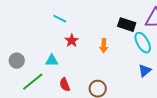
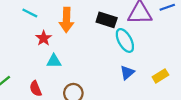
orange arrow: (104, 46) -> (66, 20), moved, size x1.5
cyan triangle: (52, 61) -> (54, 61), moved

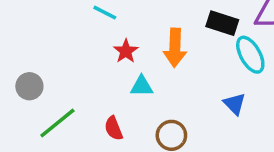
orange arrow: (66, 20) -> (175, 48), moved
blue triangle: (127, 73) -> (235, 104), moved, turned -35

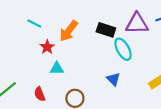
orange arrow: (175, 48) -> (69, 31), moved, turned 35

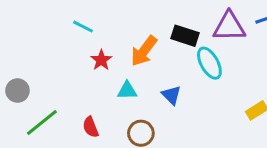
orange arrow: (69, 31) -> (144, 51), moved
cyan triangle: (57, 68) -> (127, 91), moved
blue triangle: (113, 79) -> (171, 95), moved

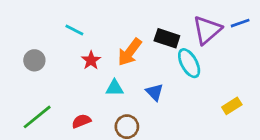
purple triangle: (229, 27) -> (207, 30), turned -40
gray circle: (17, 91) -> (34, 60), moved
red semicircle: (91, 127) -> (81, 121), turned 90

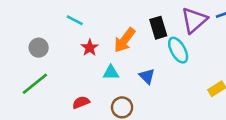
black rectangle: (167, 38) -> (158, 28), turned 55
green line: (37, 117) -> (35, 84), moved

